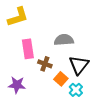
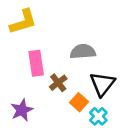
brown cross: (45, 64) -> (58, 83), turned 32
purple star: (17, 85) -> (22, 110), turned -30

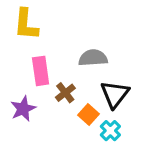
yellow L-shape: (23, 22) -> (26, 24), turned 112
purple star: (22, 110) -> (23, 109), moved

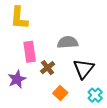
orange square: (89, 115) -> (60, 93), moved
cyan cross: (110, 131) -> (95, 95), moved

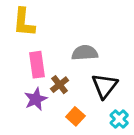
purple star: (17, 79) -> (36, 99), moved

